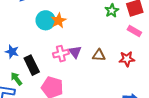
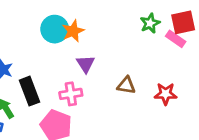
pink rectangle: (134, 31) -> (176, 39), moved
purple triangle: (75, 52) -> (85, 64), moved
pink cross: (61, 54) -> (71, 94), moved

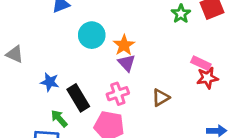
orange star: (73, 31) -> (124, 45), moved
pink rectangle: (176, 39) -> (201, 63), moved
brown triangle: (126, 85) -> (161, 98), moved, turned -30

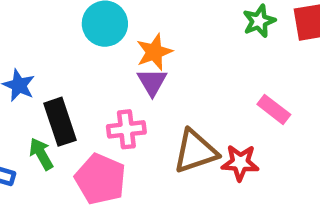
red star: (207, 78) -> (240, 163), moved
brown triangle: (161, 98) -> (195, 151), size x1.5
green arrow: (59, 118) -> (41, 154), moved

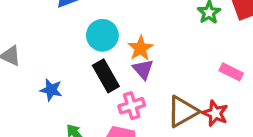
black rectangle: (60, 122) -> (106, 76), moved
red star: (240, 163) -> (215, 113), turned 30

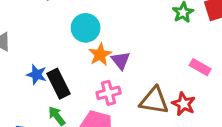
orange star: (140, 48) -> (100, 54), moved
black rectangle: (106, 76) -> (59, 84), moved
brown triangle: (182, 112) -> (154, 101), turned 36

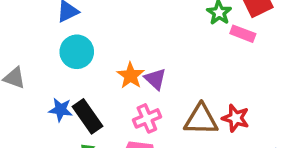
cyan circle: (86, 28) -> (77, 52), moved
pink rectangle: (200, 67) -> (243, 34), moved

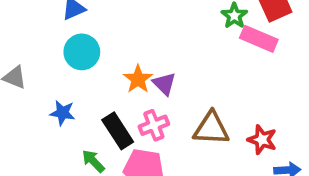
pink rectangle: (243, 34) -> (259, 39), size x1.4
black rectangle: (88, 116) -> (118, 131), moved
red star: (236, 118) -> (262, 140), moved

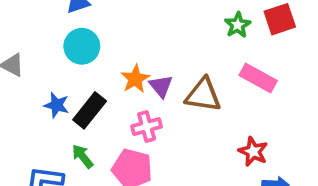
pink rectangle: (259, 39) -> (258, 78), moved
brown triangle: (211, 128) -> (203, 95), moved
black rectangle: (118, 131) -> (90, 110), moved, turned 66

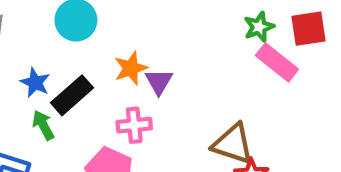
pink rectangle: (258, 78) -> (277, 62), moved
brown triangle: (203, 95) -> (233, 144), moved
green arrow: (83, 156) -> (43, 125), moved

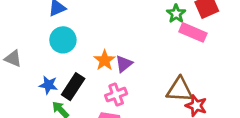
purple triangle: (159, 82) -> (124, 64), turned 36

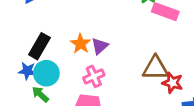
cyan circle: (63, 40) -> (46, 73), moved
black rectangle: (73, 87) -> (39, 46), moved

